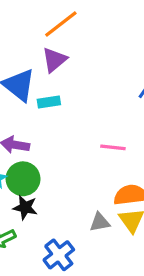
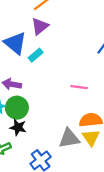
cyan rectangle: (49, 102) -> (36, 55), turned -32
gray triangle: (100, 222) -> (69, 138), size x1.5

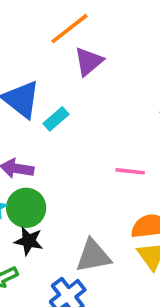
purple triangle: (40, 26) -> (89, 61), moved
gray triangle: (69, 138) -> (93, 256), moved

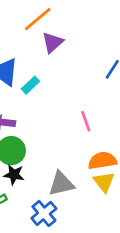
pink line: (130, 171) -> (86, 121), turned 66

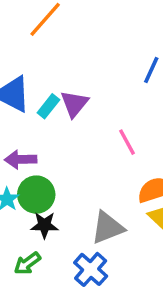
purple triangle: (53, 42) -> (74, 104), moved

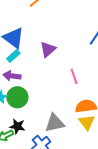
cyan rectangle: (48, 106) -> (13, 56), moved
black star: (44, 225) -> (17, 126), moved

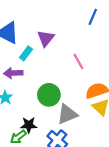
cyan rectangle: (13, 56) -> (26, 53), moved
green circle: (17, 97) -> (49, 95), moved

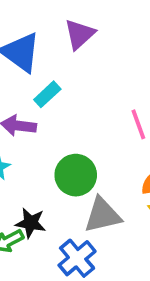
purple triangle: (46, 38) -> (79, 34), moved

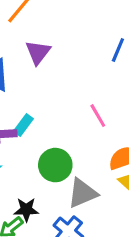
cyan rectangle: (47, 94) -> (23, 125), moved

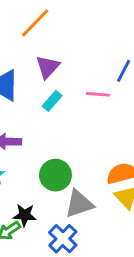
pink line: (98, 116) -> (98, 94), moved, turned -60
cyan rectangle: (23, 125) -> (52, 101), moved

